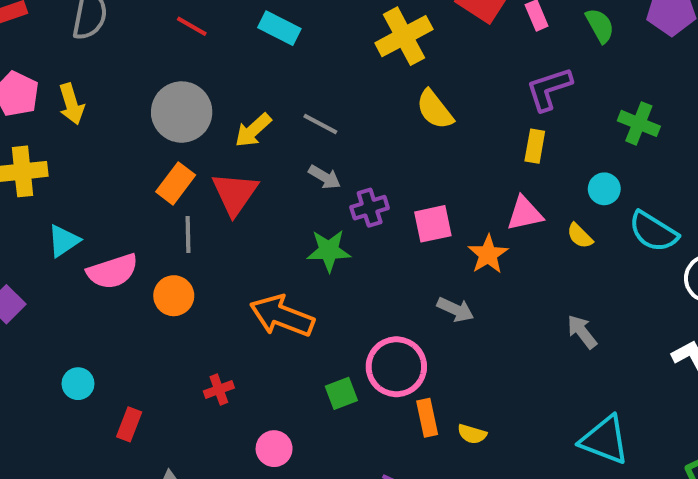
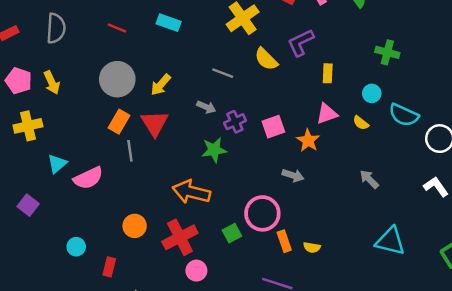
purple L-shape: (549, 89) -> (301, 43), moved
gray line: (320, 124) -> (223, 73), moved
orange circle: (174, 296) -> (135, 226), moved
red cross: (219, 390) -> (180, 237), moved, size x2.0

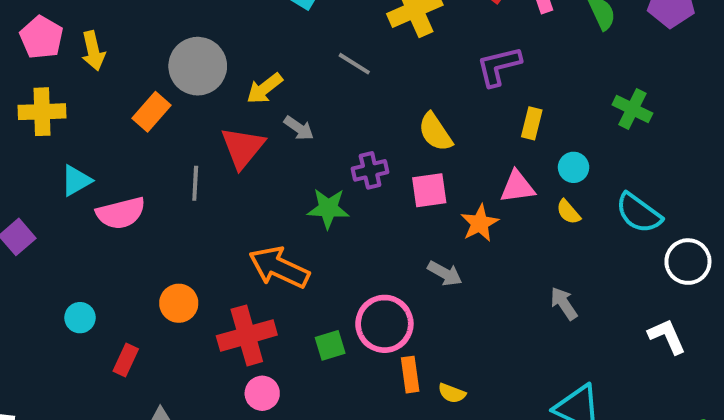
yellow semicircle: (266, 59) -> (435, 132), moved
gray line: (223, 73) -> (354, 64), moved
cyan circle: (372, 93) -> (574, 167), moved
gray arrow: (206, 107) -> (299, 128), moved
orange rectangle: (119, 122) -> (151, 112), moved

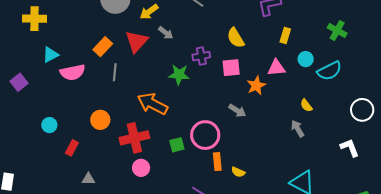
orange rectangle: (151, 112) -> (103, 47), moved
gray line: (195, 183) -> (115, 72), moved
yellow semicircle: (568, 212) -> (306, 105), moved
cyan semicircle: (639, 213) -> (329, 71), moved, turned -65

